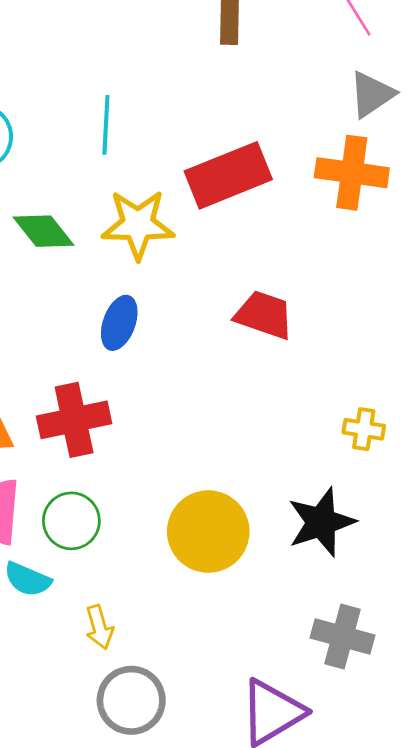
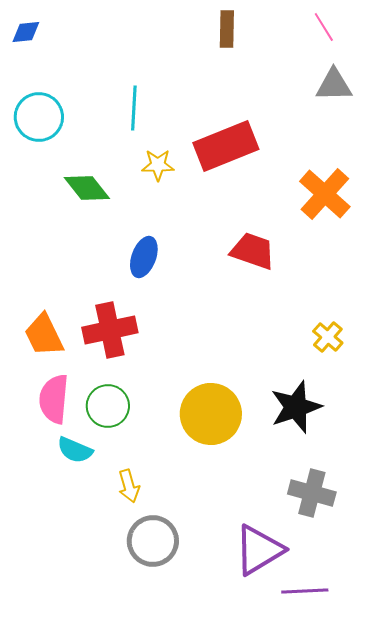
gray triangle: (372, 94) -> (334, 85), turned 33
orange cross: (352, 173) -> (325, 194), moved, turned 34
yellow star: (138, 225) -> (158, 165), moved, size x0.6
yellow cross: (364, 429) -> (328, 337), turned 32

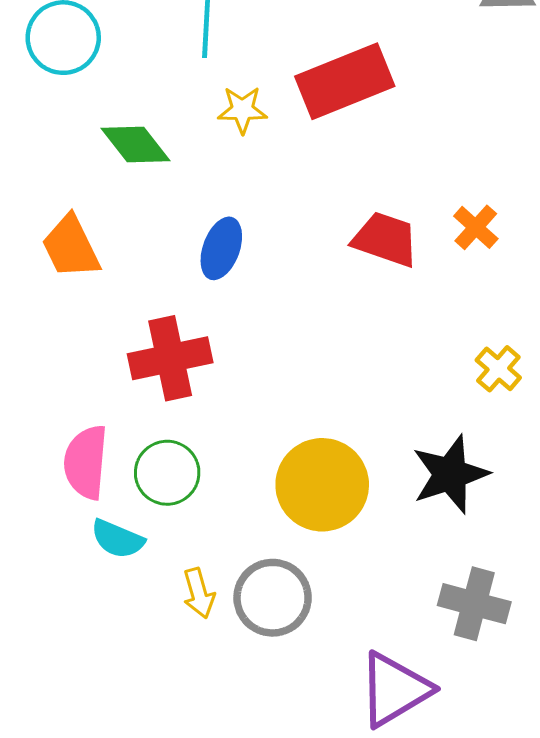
orange cross: (325, 194) -> (476, 227), moved, size x0.6
orange trapezoid: (44, 335) -> (71, 247), moved
gray circle: (153, 541) -> (273, 598), moved

